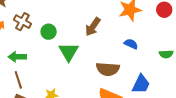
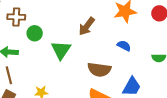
brown cross: (22, 22) -> (16, 17), turned -30
green circle: (49, 32) -> (35, 33), moved

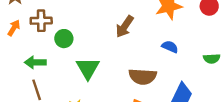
green triangle: (61, 50) -> (88, 68), moved

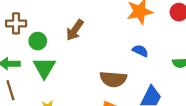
brown arrow: (125, 27) -> (75, 30), moved
green triangle: (88, 68) -> (44, 68), moved

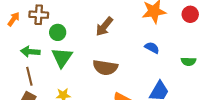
brown arrow: (75, 30) -> (104, 27), moved
brown semicircle: (113, 79) -> (105, 67), moved

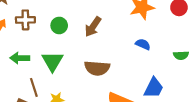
green circle: (58, 32) -> (59, 25), moved
brown line: (29, 76) -> (34, 87), moved

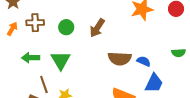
blue semicircle: (143, 44) -> (144, 61), moved
brown semicircle: (97, 68) -> (120, 59), moved

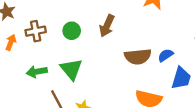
blue semicircle: (144, 61) -> (166, 55), turned -48

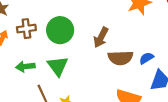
brown arrow: (107, 26) -> (101, 37), moved
green circle: (72, 31) -> (60, 30), size x1.6

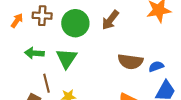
brown arrow: (101, 37) -> (110, 20), moved

